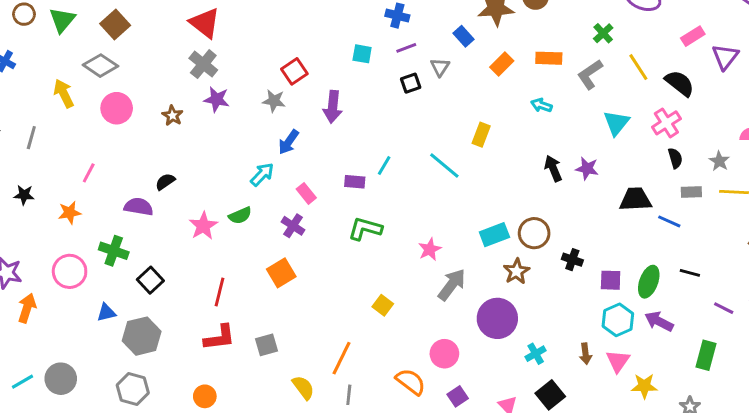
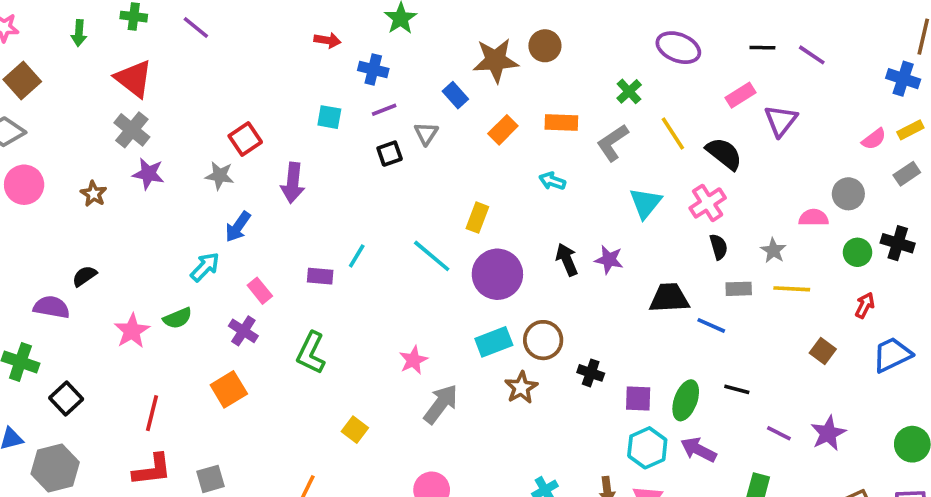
green L-shape: (365, 229) -> (311, 353), moved, turned -80
purple circle: (497, 318) -> (497, 274), moved

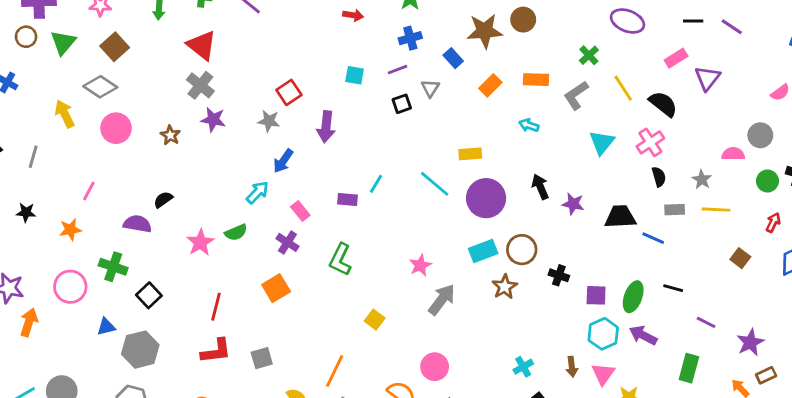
blue cross: (373, 70) -> (410, 38), moved, turned -30
yellow rectangle: (477, 218) -> (470, 154), turned 65
purple star: (609, 260) -> (573, 204), moved
purple star: (828, 433) -> (750, 342), moved

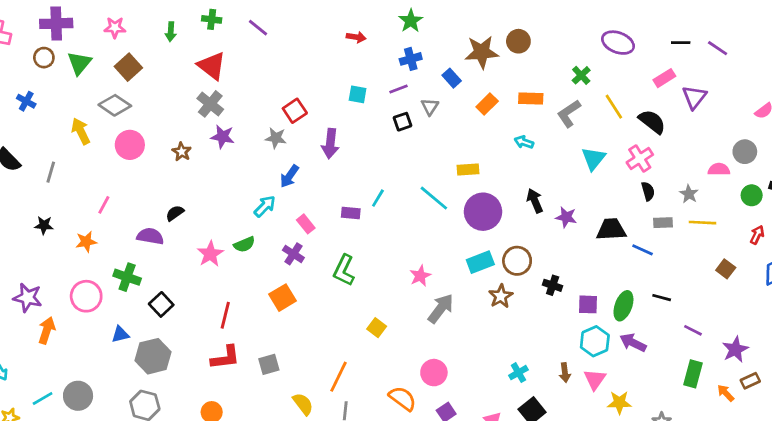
green rectangle: (689, 368) -> (693, 374), moved

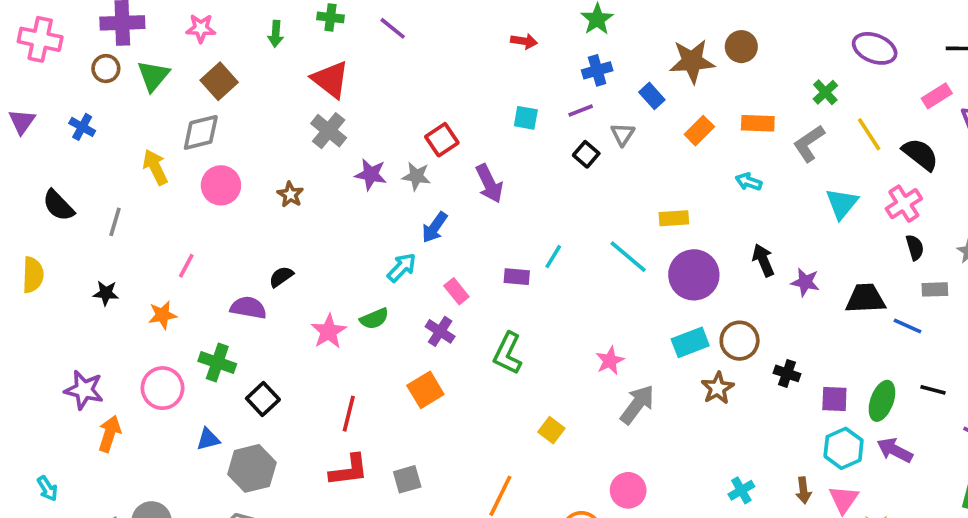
gray diamond: (115, 105) -> (201, 132), turned -48
black square: (403, 122) -> (586, 154), turned -30
purple star: (223, 137) -> (371, 174), moved
purple arrow: (330, 143) -> (489, 184), turned -32

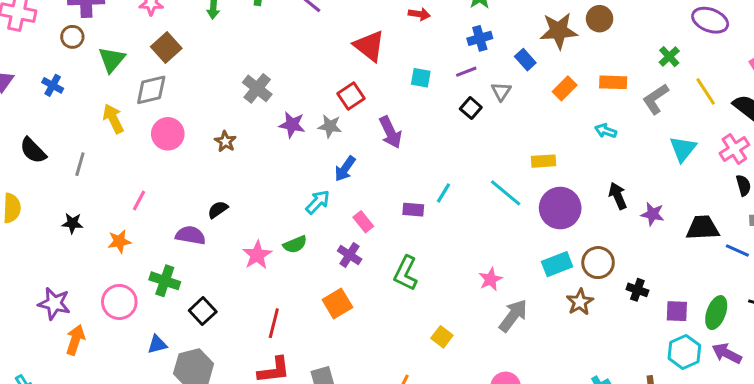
green triangle: (153, 76) -> (112, 60), moved
red triangle: (330, 79) -> (369, 46), moved

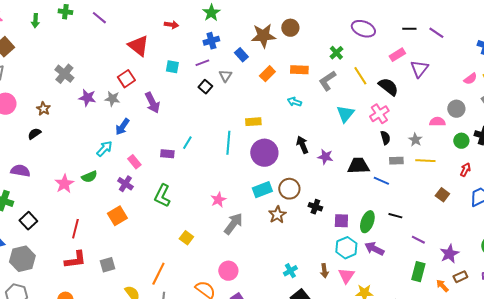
cyan line: (506, 193) -> (228, 143), turned 55
black semicircle: (218, 210) -> (34, 134), moved

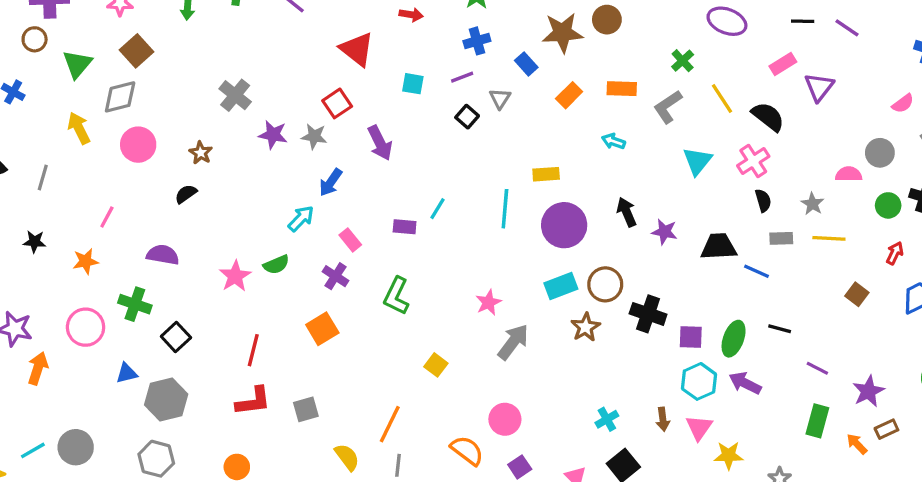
black cross: (315, 207) -> (648, 314), size x1.5

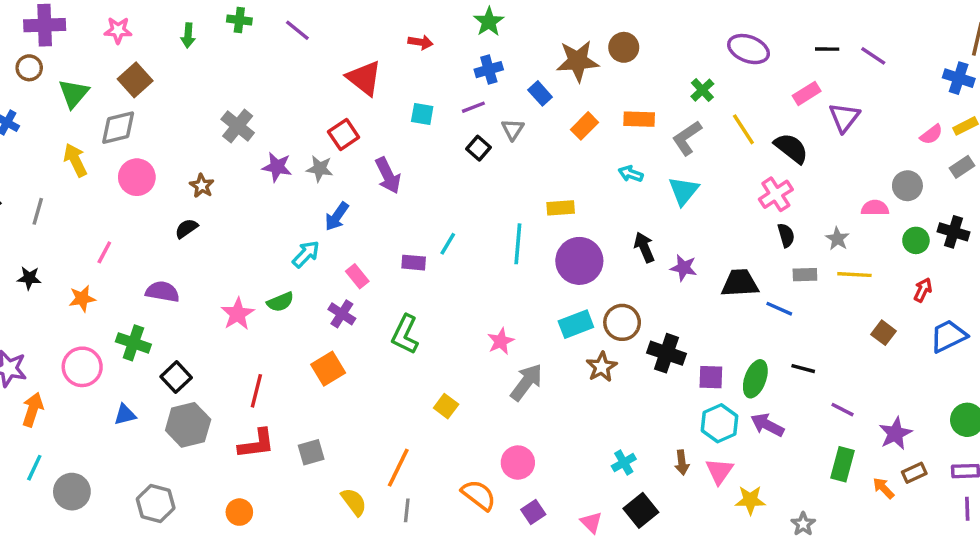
cyan triangle: (697, 161) -> (684, 191), moved
gray hexagon: (166, 399) -> (188, 425), moved
cyan line: (33, 450) -> (34, 468), moved, turned -35

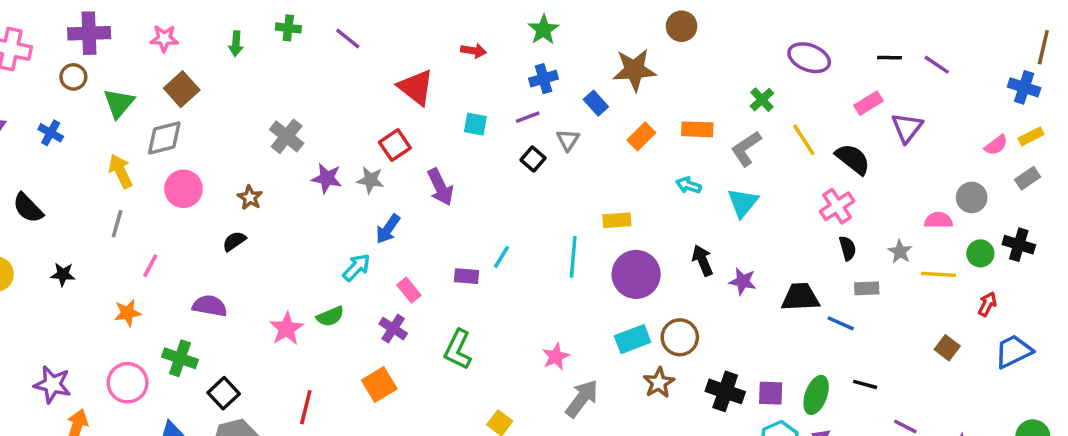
brown circle: (624, 47) -> (682, 26), moved
gray line: (38, 211) -> (117, 224), moved
yellow line: (854, 275) -> (938, 274), moved
black star: (29, 278) -> (63, 274), moved
black cross: (666, 353) -> (725, 391), moved

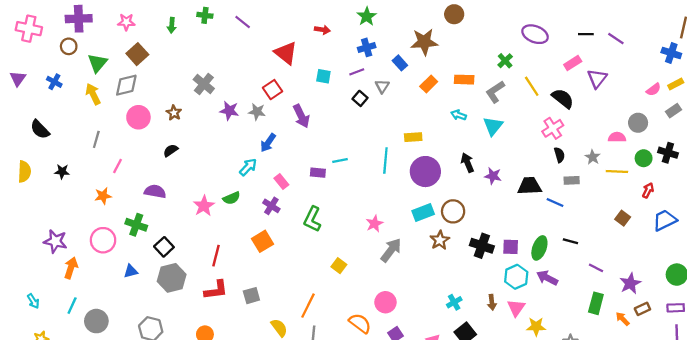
yellow arrow: (121, 171) -> (93, 94), moved
brown star: (250, 197) -> (174, 113), moved
cyan line: (502, 257) -> (340, 160), turned 48

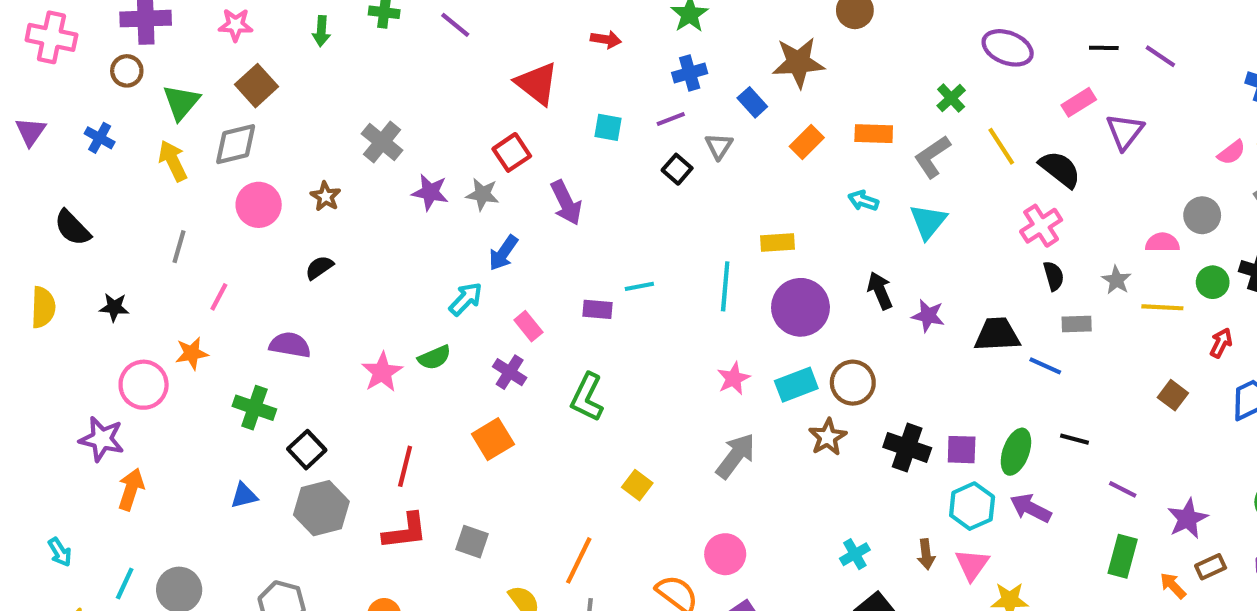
pink star: (374, 224) -> (734, 378), moved
pink circle: (103, 240) -> (144, 385), moved
gray square: (251, 296) -> (472, 542), turned 35
cyan line: (72, 306) -> (125, 583), moved

